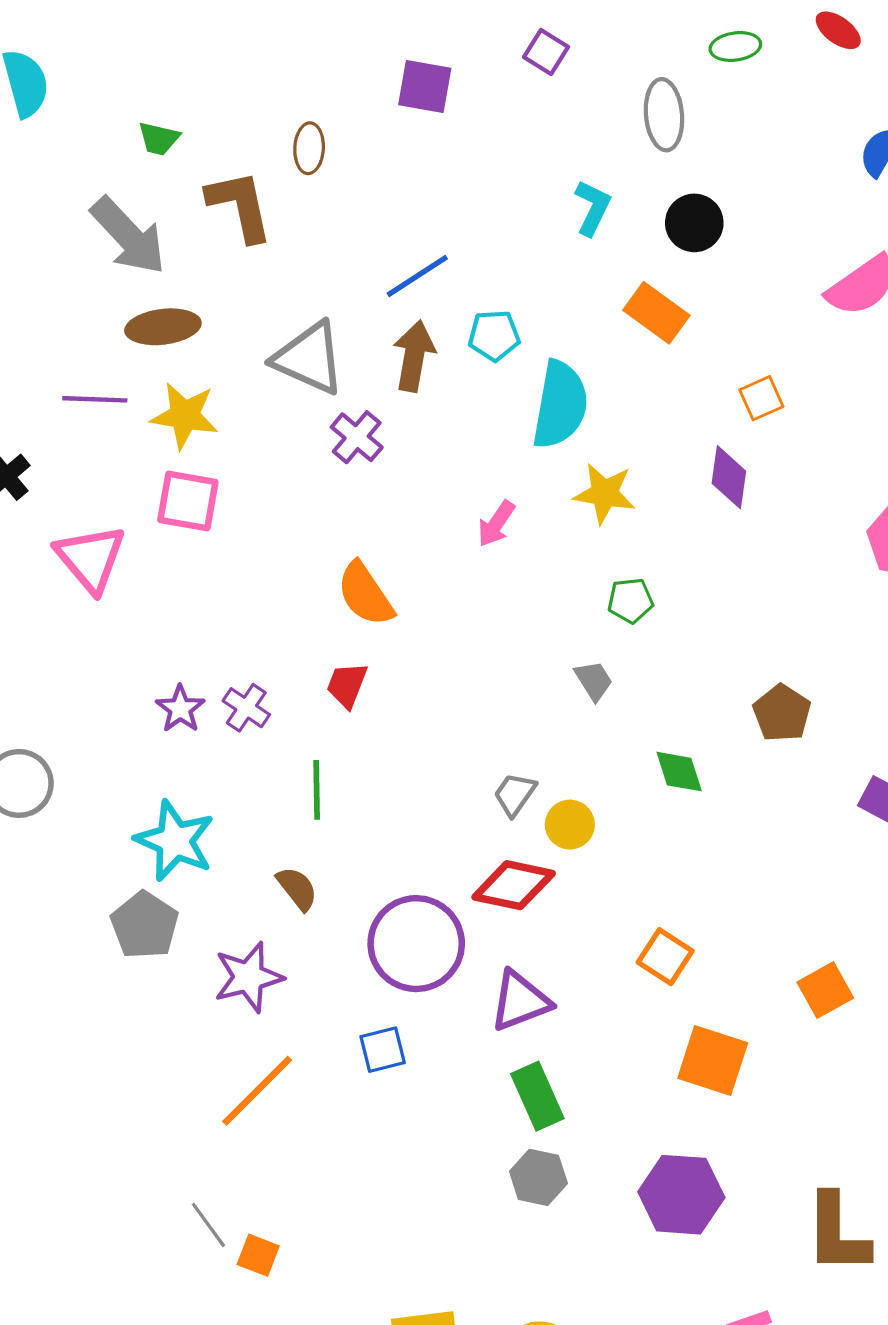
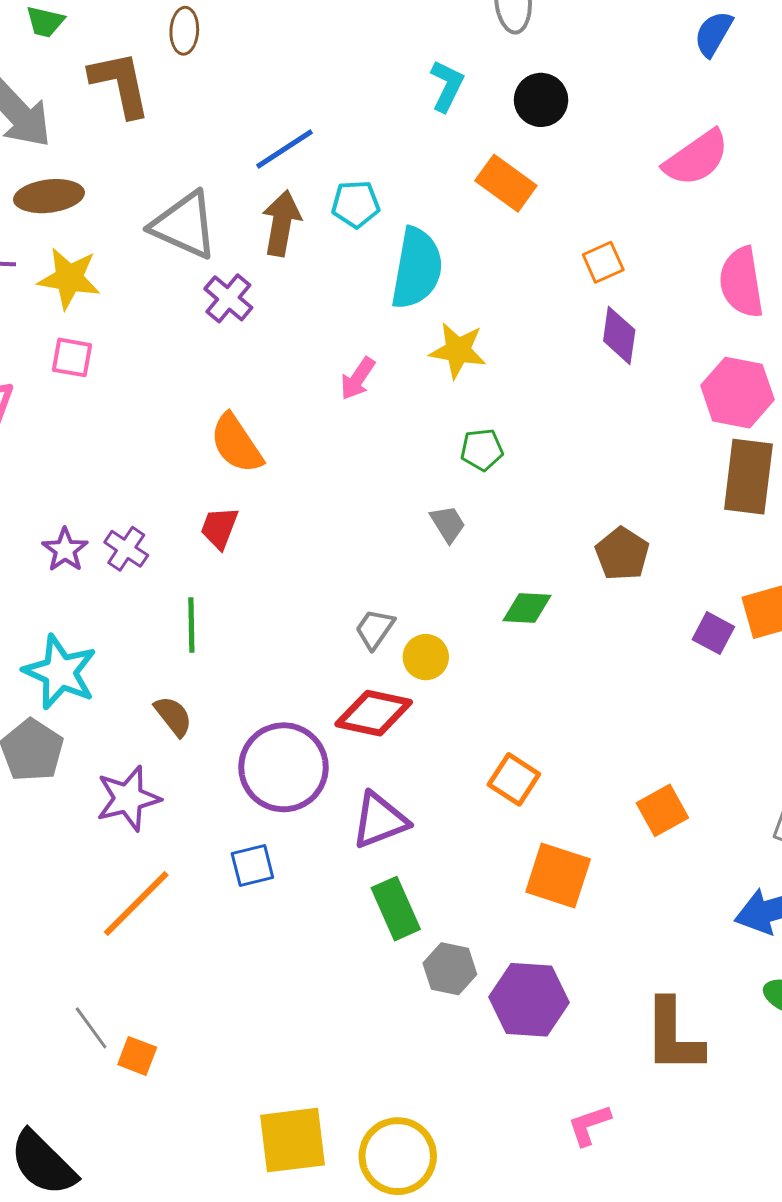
purple diamond: (729, 477) -> (619, 335), moved
pink square: (188, 501) -> (72, 357), size x0.7
green diamond: (679, 772) -> (527, 608), turned -69
gray hexagon: (538, 1177) -> (450, 969), moved

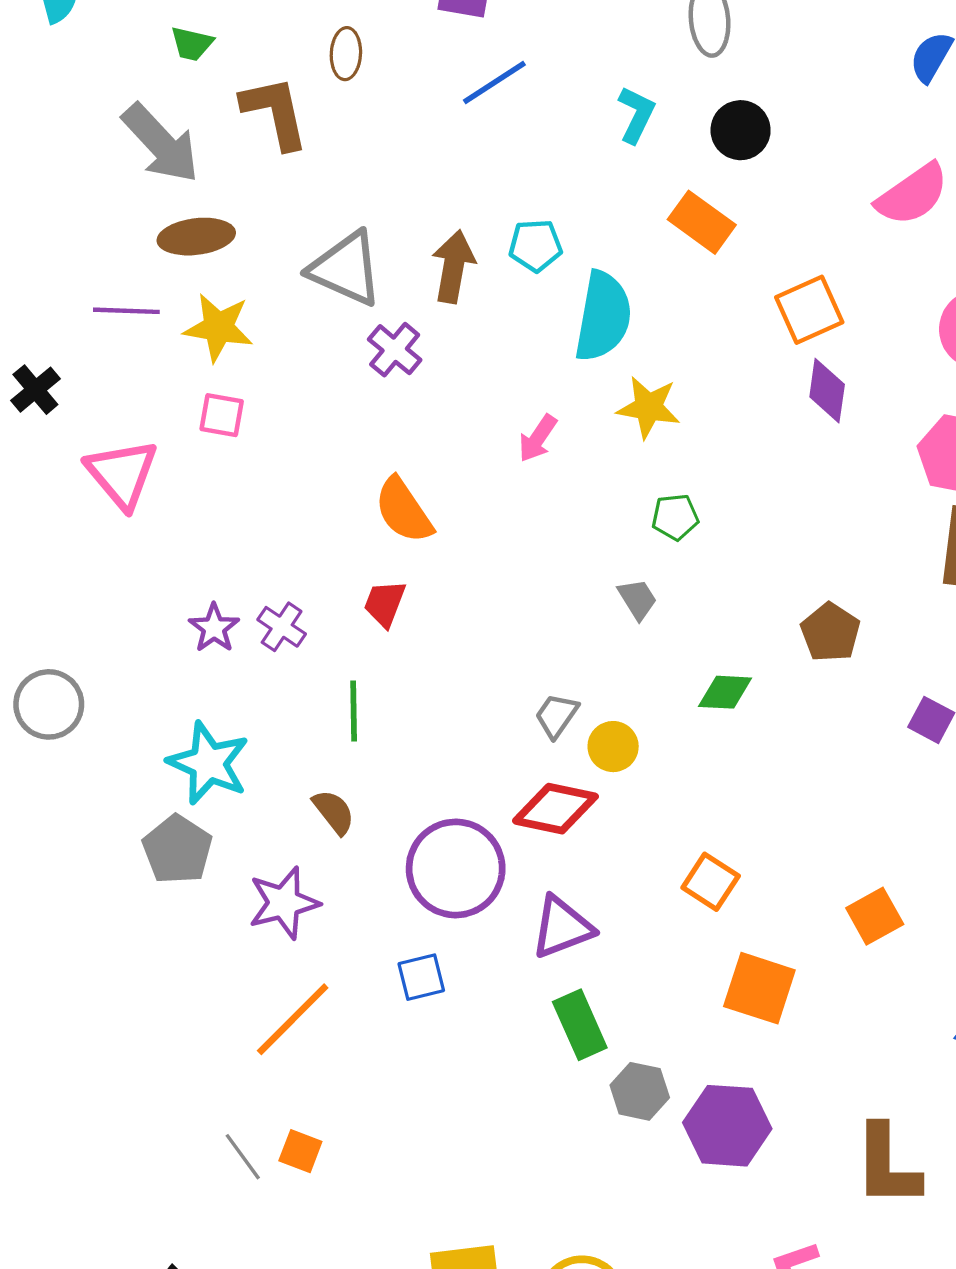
blue line: (284, 149) -> (494, 82), moved
orange square: (603, 262) -> (809, 310), size x1.5
orange square: (137, 1056) -> (300, 1151), moved

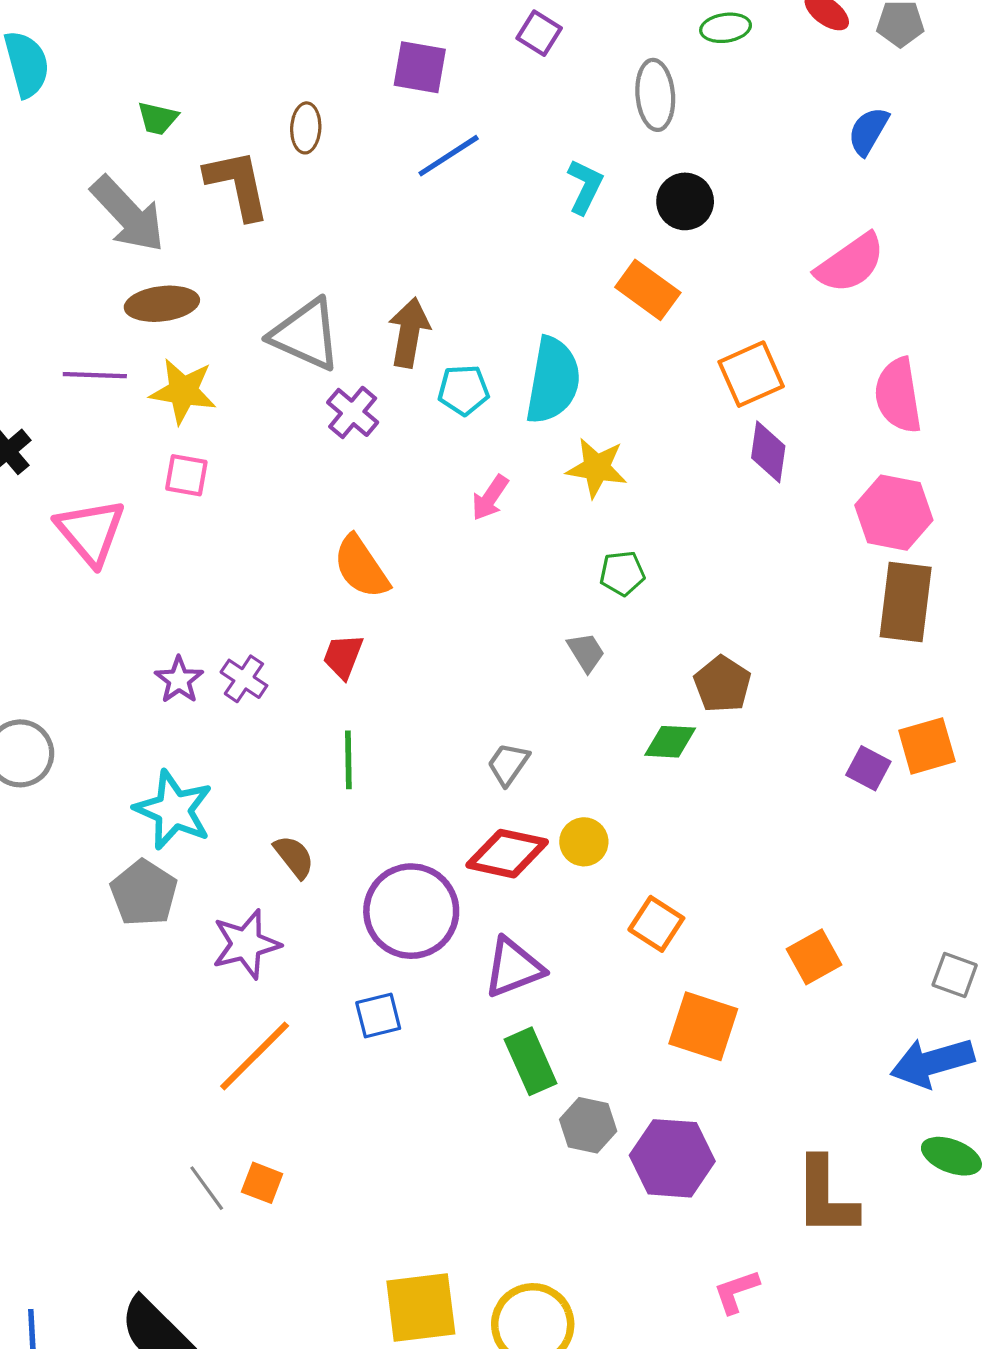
cyan pentagon: (535, 245) -> (463, 390), moved
brown pentagon: (830, 632) -> (722, 684), moved
green line: (354, 711) -> (348, 760), moved
yellow circle: (613, 747) -> (584, 842), moved

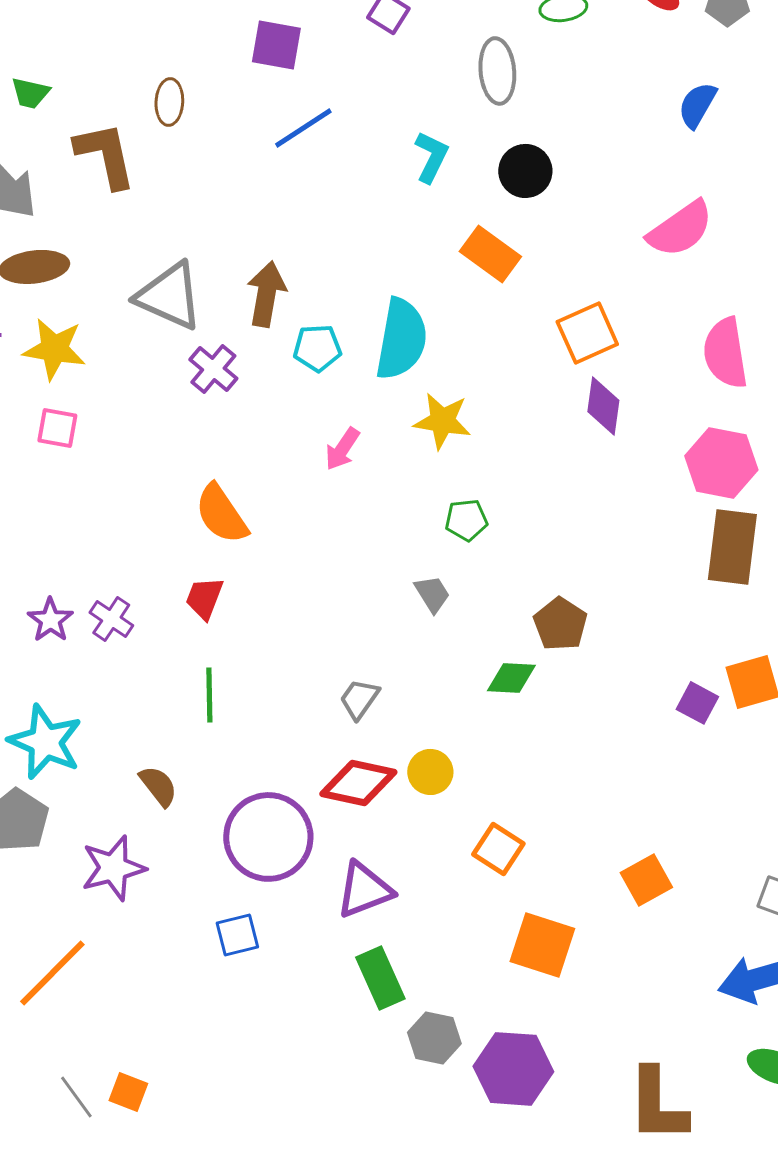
orange line: (255, 1056) -> (52, 973), moved

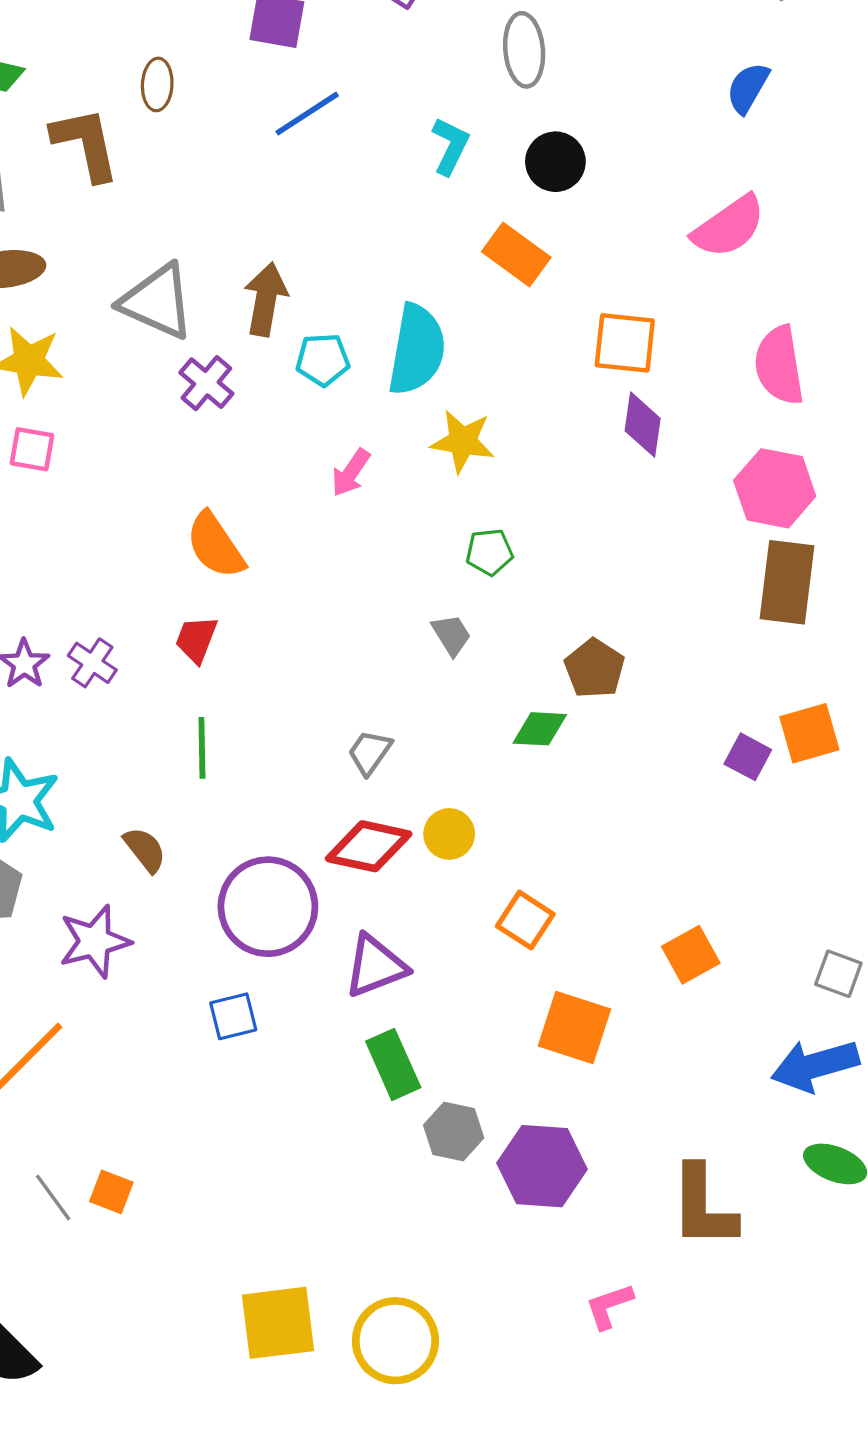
orange square: (587, 333) -> (625, 343), turned 30

